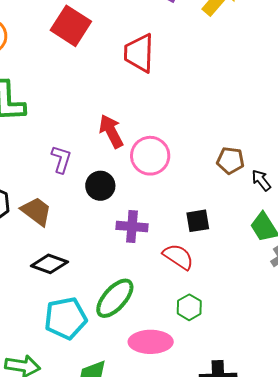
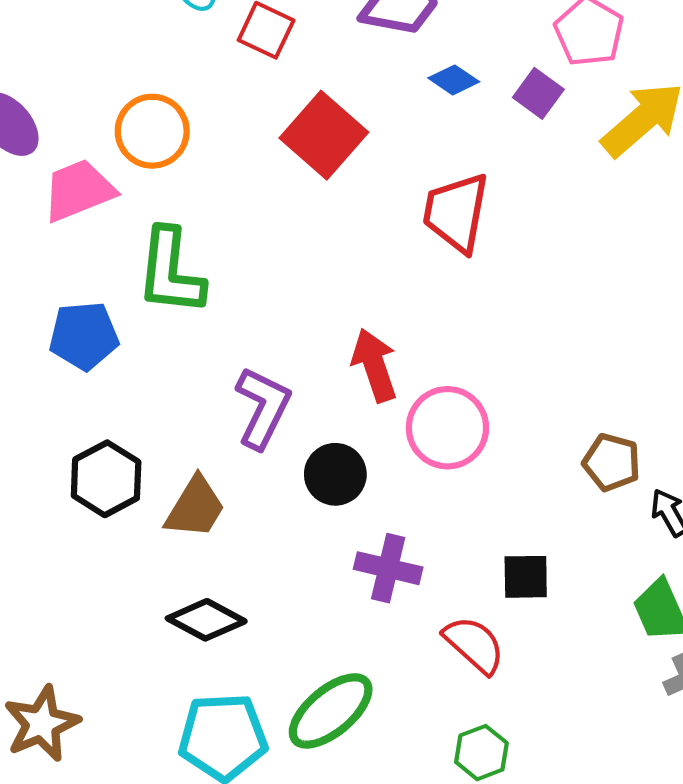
purple L-shape: (61, 159) -> (263, 408), size x1.4
brown trapezoid: (36, 211) -> (195, 507), turned 76

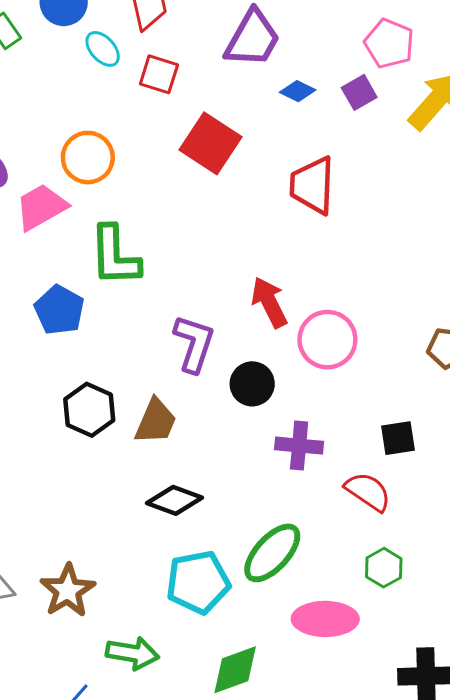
purple square: (538, 93) -> (359, 92), turned 32
blue pentagon: (84, 336) -> (59, 310), turned -30

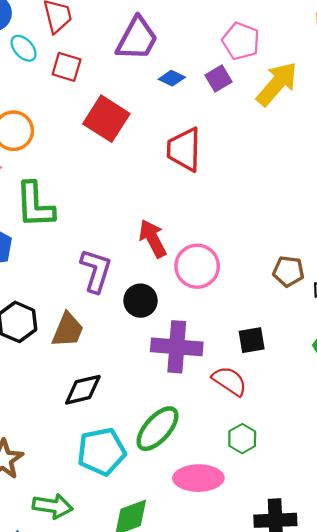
purple cross: (299, 446) -> (177, 347), size x1.4
black diamond: (175, 500) -> (83, 390), turned -33

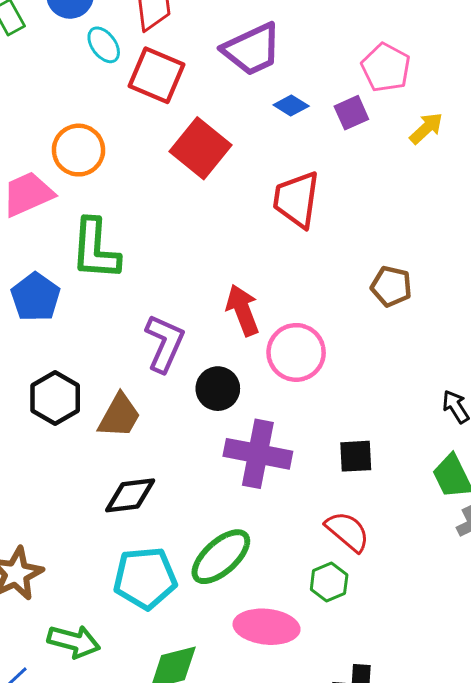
purple trapezoid: (137, 39) -> (252, 49), turned 30
red square: (67, 67) -> (157, 75), size x1.4
yellow arrow: (277, 84) -> (426, 128), size x0.6
brown pentagon: (288, 271) -> (391, 286), moved
red semicircle: (229, 381) -> (347, 531), moved

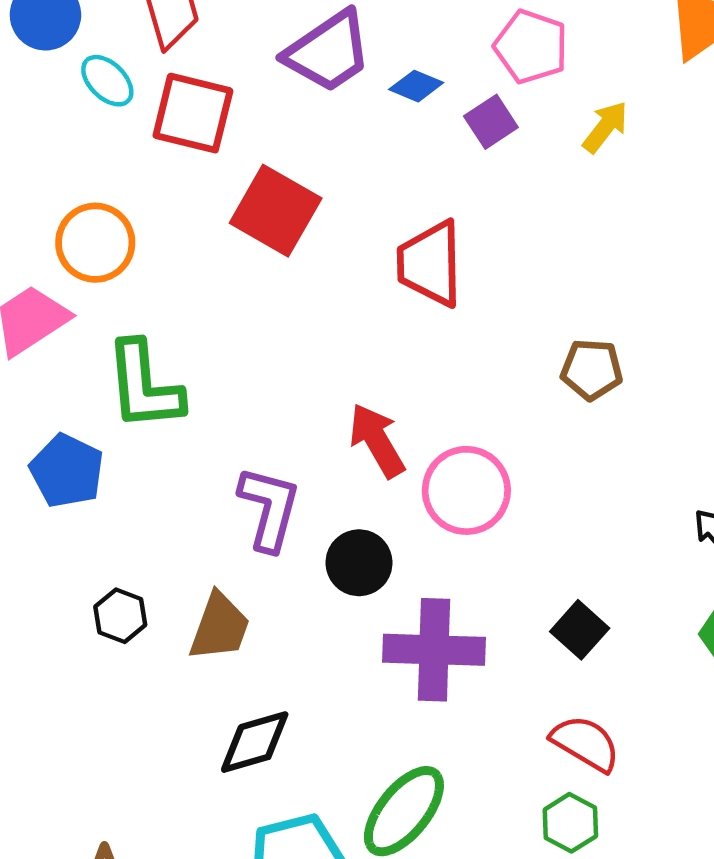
blue diamond: (291, 105) -> (416, 86), moved
black hexagon: (55, 398) -> (120, 616), size x0.7
black square: (356, 456) -> (580, 630), turned -36

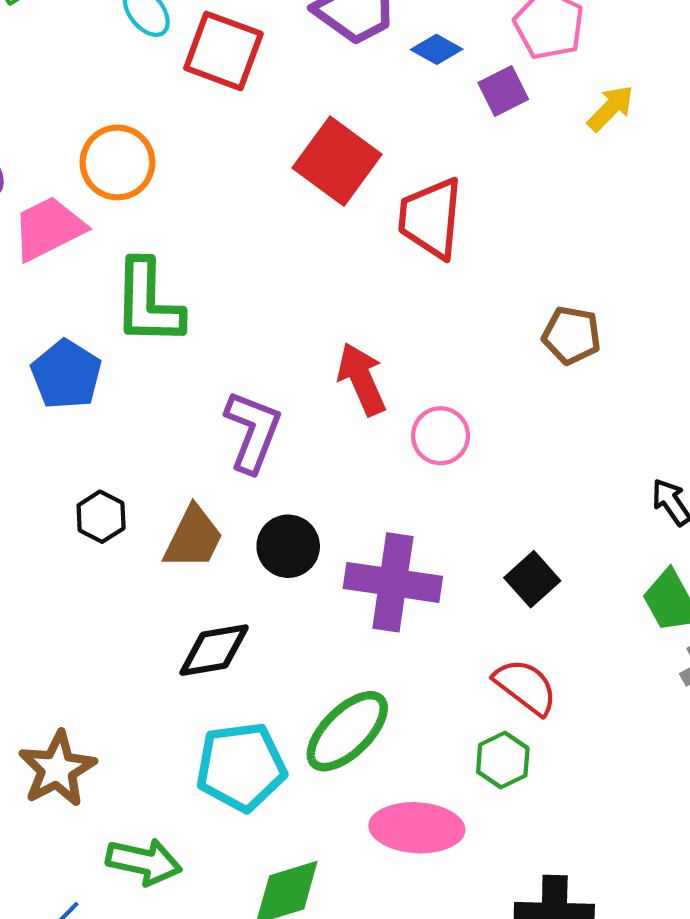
red square: (276, 211) -> (337, 161), moved
pink circle: (466, 490) -> (441, 436), size x0.7
black circle: (359, 563) -> (288, 546), moved

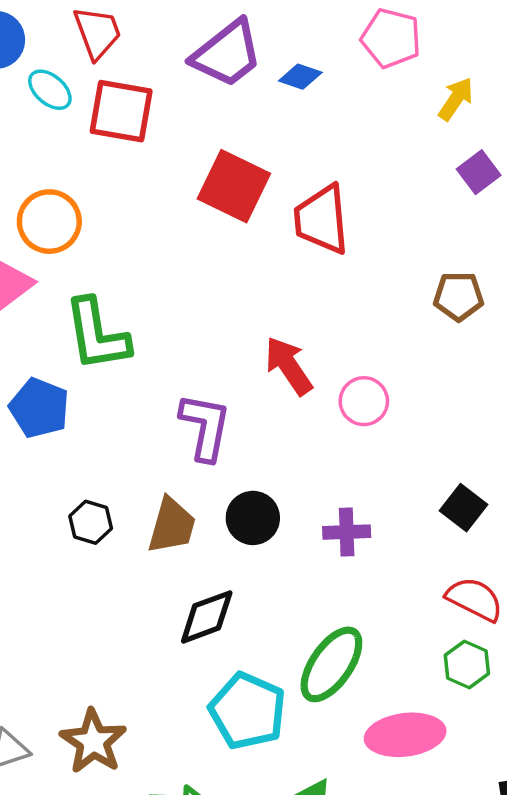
purple square: (503, 91) -> (479, 172), moved
purple cross: (393, 582) -> (347, 532), size x0.6
cyan pentagon: (241, 767) -> (248, 711), turned -30

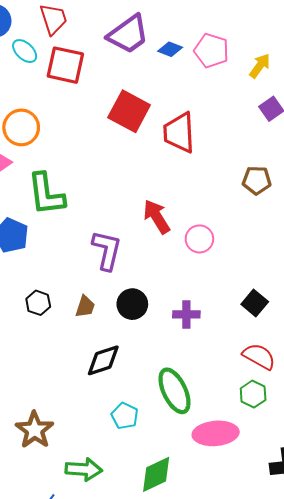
pink pentagon: (391, 38) -> (211, 51), moved
brown trapezoid: (172, 526) -> (85, 307), size x0.7
green ellipse: (331, 664) -> (175, 391), turned -63
cyan pentagon: (248, 711) -> (125, 416), size x0.6

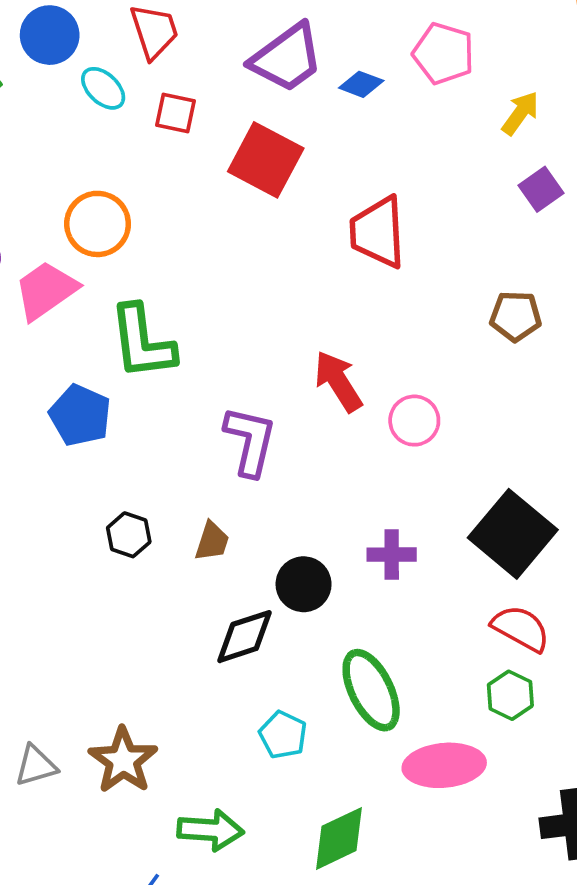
pink pentagon: (211, 51) -> (444, 53), moved
red square: (65, 65) -> (176, 113), size x0.6
red square: (129, 111) -> (266, 160), moved
black square: (255, 303) -> (513, 534), size x1.8
black circle: (132, 304) -> (304, 584), moved

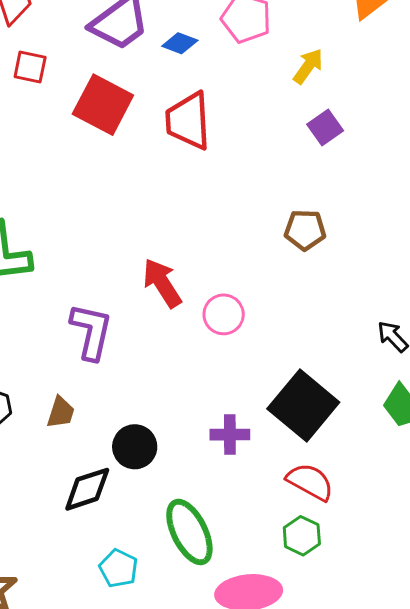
red trapezoid: (378, 232) -> (188, 121), moved
purple cross: (392, 555) -> (230, 435), moved

